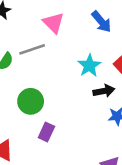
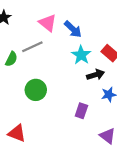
blue arrow: (101, 22) -> (73, 29), moved
purple rectangle: (46, 132) -> (81, 111), moved

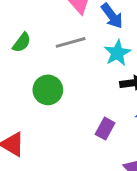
gray line: (32, 47) -> (71, 42), moved

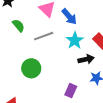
green semicircle: (22, 42) -> (18, 26), moved, turned -72

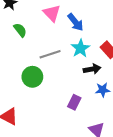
gray line: (44, 36) -> (50, 54), moved

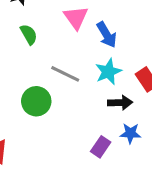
gray line: (50, 54) -> (65, 74), turned 36
purple rectangle: (74, 102) -> (101, 147), moved

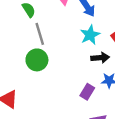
gray line: (65, 74) -> (40, 34), moved, turned 50

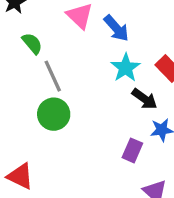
black arrow: (100, 58) -> (144, 99), turned 48

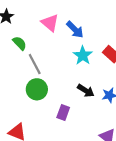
black arrow: (144, 99) -> (86, 91), moved
purple rectangle: (132, 150) -> (63, 113), moved

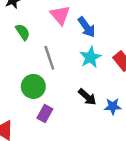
gray line: (35, 64) -> (49, 58), moved
purple rectangle: (63, 113) -> (45, 113), moved

